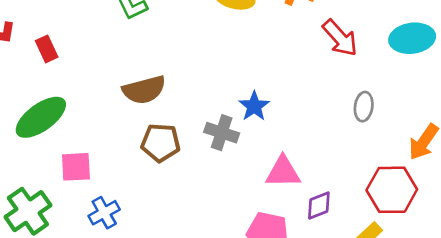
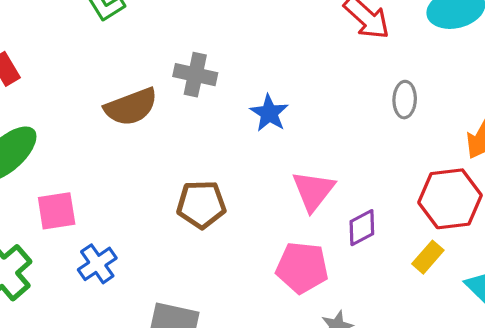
gray cross: (222, 133) -> (195, 75), moved
brown pentagon: (161, 143) -> (201, 204), moved
pink triangle: (283, 172) -> (313, 191), turned -45

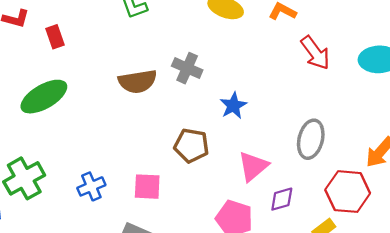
gray ellipse: (405, 100) -> (311, 139), moved, size x1.5
brown pentagon: (201, 204) -> (192, 146), moved
pink square: (57, 211) -> (147, 187), moved

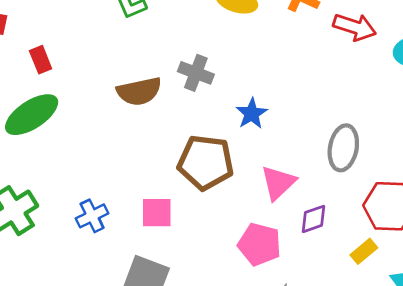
red rectangle: (55, 37) -> (41, 60), moved
red arrow: (315, 53) -> (355, 27), moved, turned -33
brown pentagon: (192, 146) -> (206, 162), size x1.4

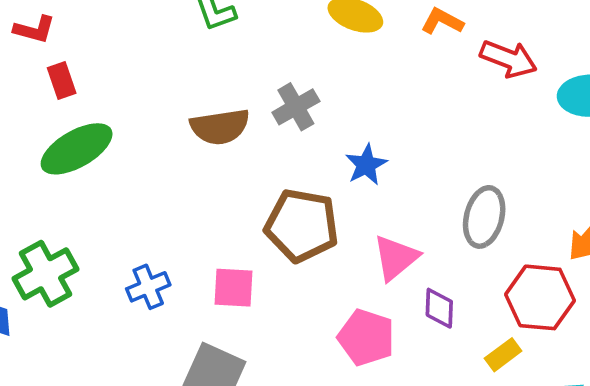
red rectangle: (41, 60) -> (62, 81), moved
gray cross: (196, 73) -> (296, 107), turned 36
purple diamond: (313, 219) -> (439, 308), turned -72

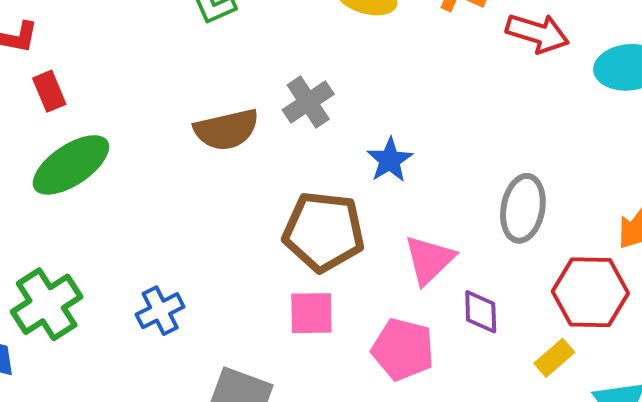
pink square: (234, 288) -> (311, 313), moved

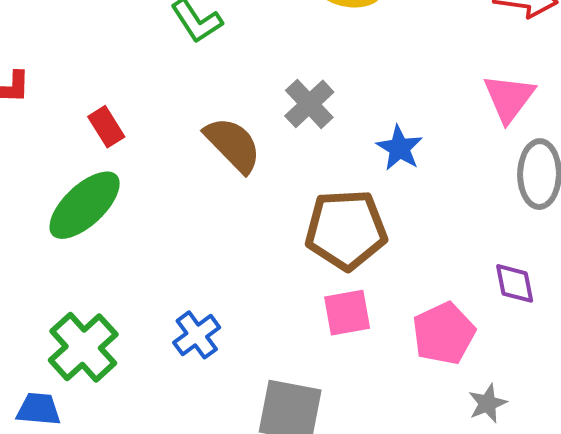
red rectangle: (49, 91) -> (106, 127), moved
brown semicircle: (226, 130) -> (233, 145), turned -112
pink triangle: (429, 260) -> (509, 98), moved
pink pentagon: (403, 349) -> (444, 333), turned -30

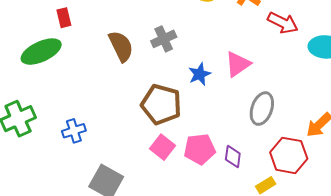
pink triangle: (509, 98) -> (238, 64), moved
pink square: (347, 313) -> (162, 147), moved, turned 30
pink pentagon: (444, 333) -> (200, 149), moved

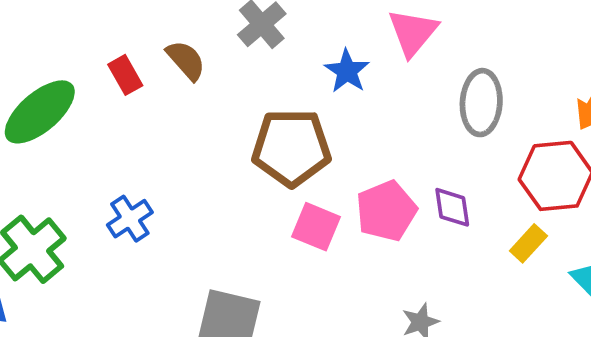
red rectangle: (64, 18) -> (125, 75), moved
brown semicircle: (121, 46) -> (186, 60), size x0.7
blue cross: (74, 131) -> (130, 219), moved

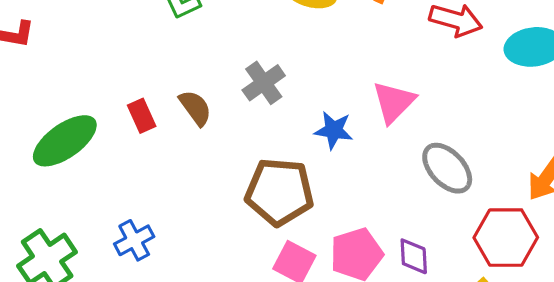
blue star: (347, 71) -> (334, 130), turned -30
gray ellipse: (481, 103) -> (447, 168), turned -52

